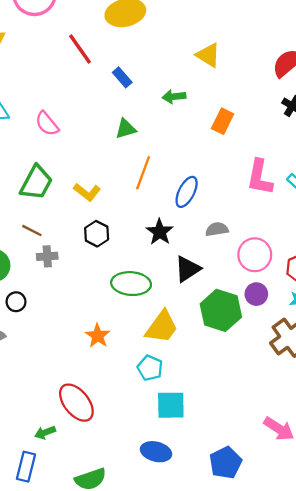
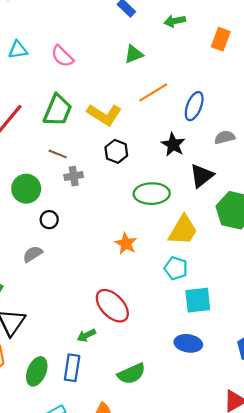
orange line: (143, 173) -> (153, 92), turned 44
yellow L-shape: (87, 192) -> (104, 115), size x1.4

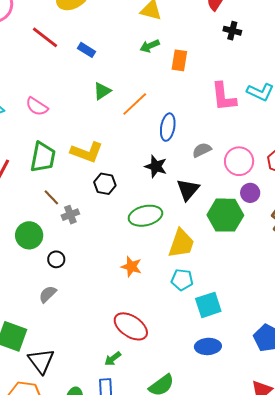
green arrow: (175, 21) -> (150, 46), moved
orange line: (153, 92) -> (135, 104), moved
brown line: (58, 154) -> (51, 197), turned 36

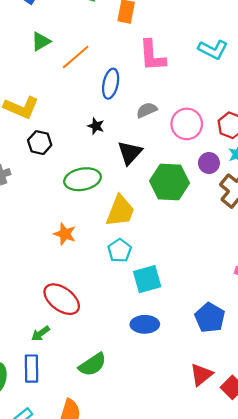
pink L-shape: (224, 97) -> (152, 56), moved
black star: (156, 166) -> (96, 126), size x0.7
purple circle: (250, 193) -> (209, 163), moved
cyan pentagon: (182, 280) -> (120, 251), turned 30

